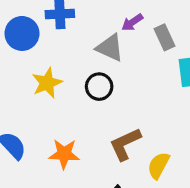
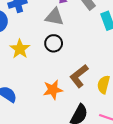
orange star: (64, 154) -> (53, 90), moved

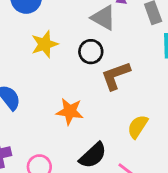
brown L-shape: (79, 76) -> (116, 76), moved

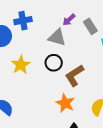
orange star: (70, 111) -> (65, 103), moved, turned 30

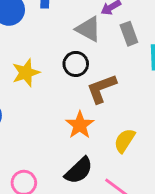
gray rectangle: (90, 26) -> (129, 34), moved
yellow star: (21, 65) -> (26, 73), moved

